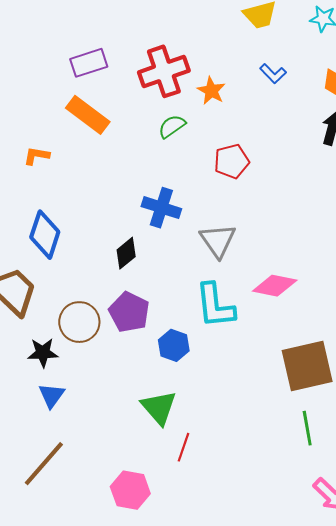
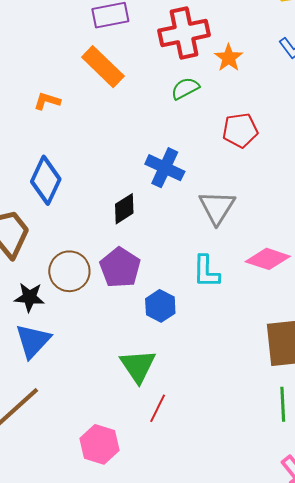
cyan L-shape: (215, 306) -> (206, 272), size x0.7
blue triangle: (52, 396) -> (33, 341), size x1.4

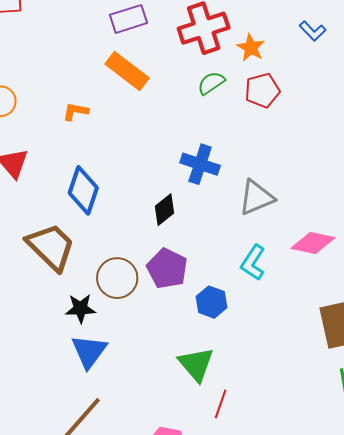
red pentagon: (240, 130) -> (262, 91), moved
gray triangle: (217, 207) -> (256, 198), turned 42
cyan L-shape: (206, 272) -> (253, 263), turned 39

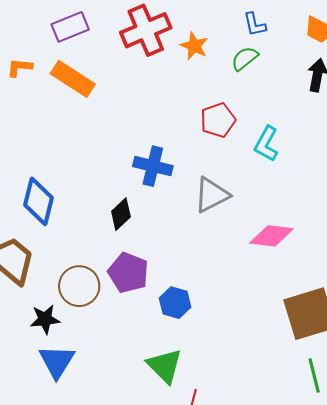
blue L-shape: (313, 31) -> (255, 24), turned 36
green semicircle: (211, 83) -> (245, 58), moved
red pentagon: (262, 91) -> (218, 120), moved
orange L-shape: (75, 111) -> (20, 68), moved
cyan L-shape: (253, 263) -> (266, 144), moved

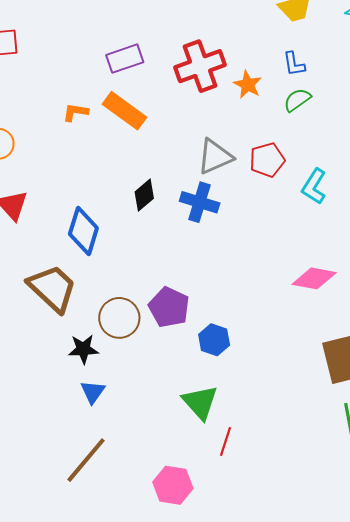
blue L-shape: (255, 24) -> (294, 64), moved
orange L-shape: (20, 68) -> (75, 112), moved
gray triangle: (212, 195) -> (215, 157), moved
black diamond: (121, 214) -> (144, 195), moved
blue triangle: (57, 361) -> (93, 392), size x0.7

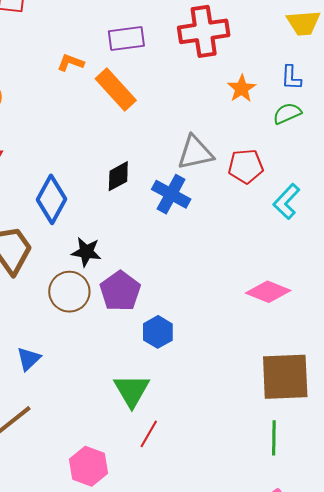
red cross: (200, 66) -> (204, 31), moved
orange L-shape: (75, 112) -> (71, 63), moved
black star: (83, 349) -> (86, 252), moved

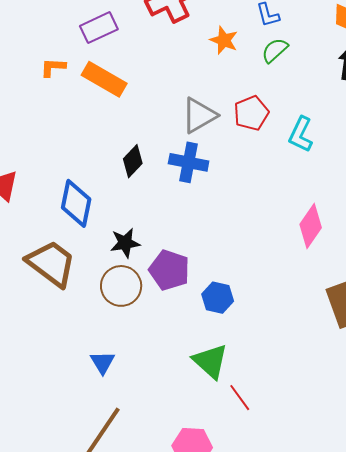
pink diamond: (268, 292) -> (311, 226), turned -60
red line: (149, 434) -> (240, 398), turned -48

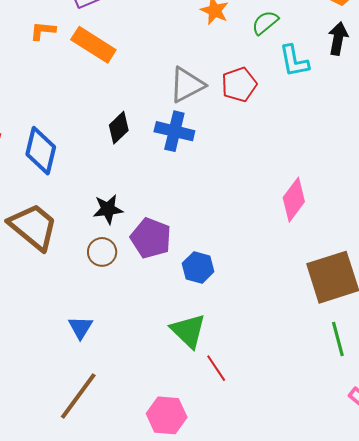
cyan L-shape: (301, 134) -> (294, 61), moved, turned -39
blue diamond: (76, 203) -> (41, 151), moved
brown circle: (121, 286) -> (102, 252), size x0.7

